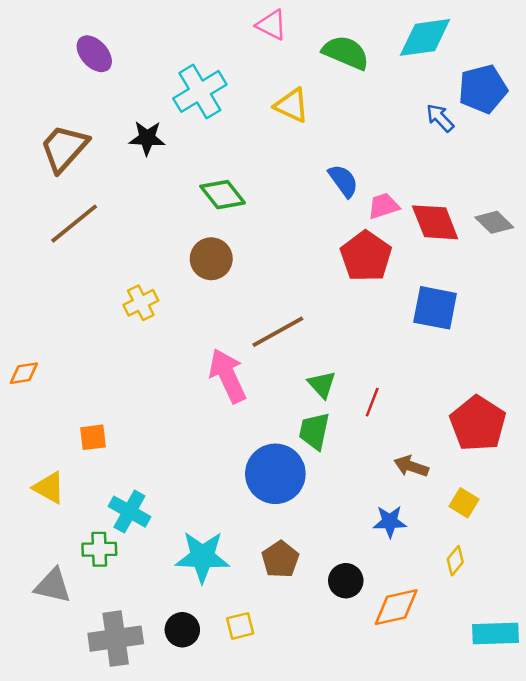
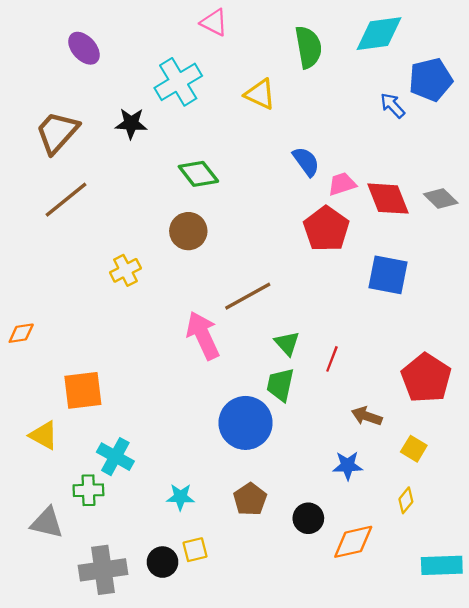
pink triangle: (272, 25) -> (214, 22), moved
green semicircle: (346, 53) -> (308, 47), turned 57
orange square: (93, 437) -> (83, 390), size x1.6
cyan star: (202, 557) -> (180, 497), size x0.6
yellow square: (240, 626) -> (195, 550), moved

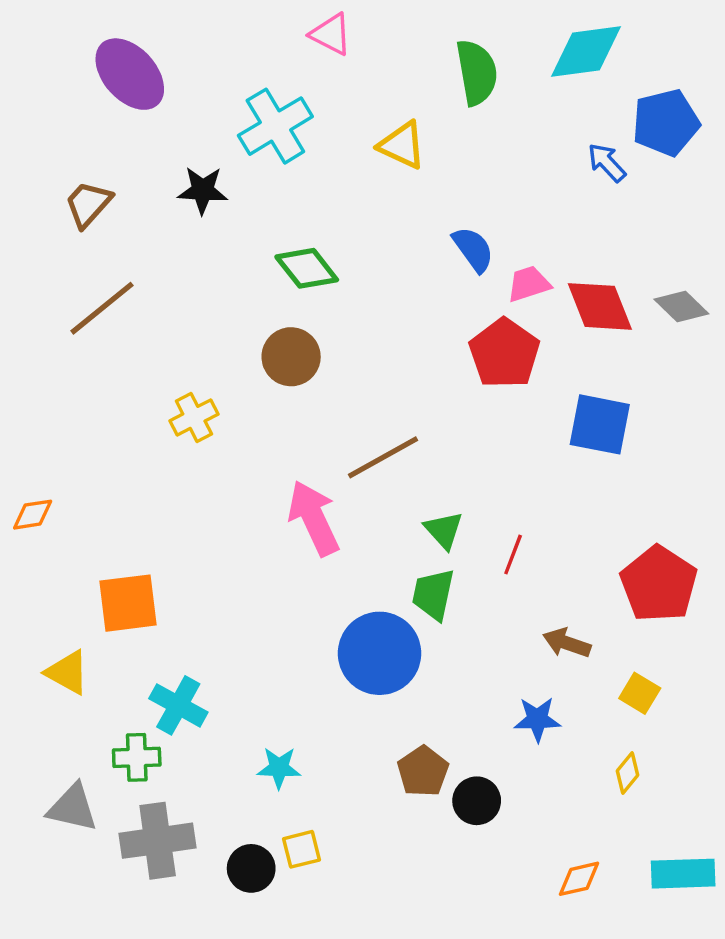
purple ellipse: (84, 48) -> (130, 74), size x1.4
brown trapezoid: (57, 132) -> (88, 204), size x0.7
brown pentagon: (250, 499) -> (423, 771), moved
orange diamond: (353, 542) -> (579, 879), moved, size x0.7
gray cross: (103, 570) -> (158, 841), moved

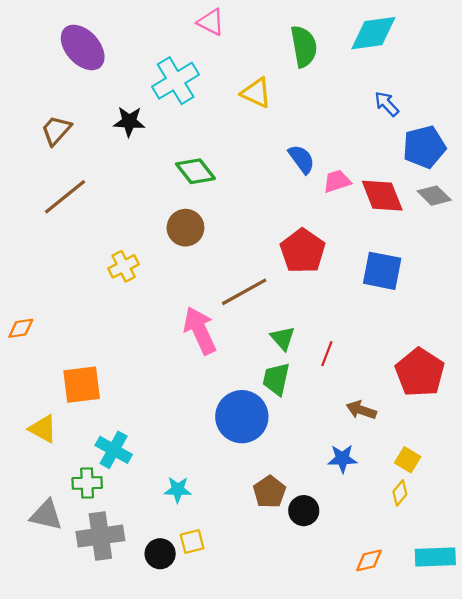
blue pentagon: (666, 123) -> (424, 147), moved
red pentagon: (504, 353) -> (303, 251), moved
yellow square: (640, 693) -> (408, 460), moved

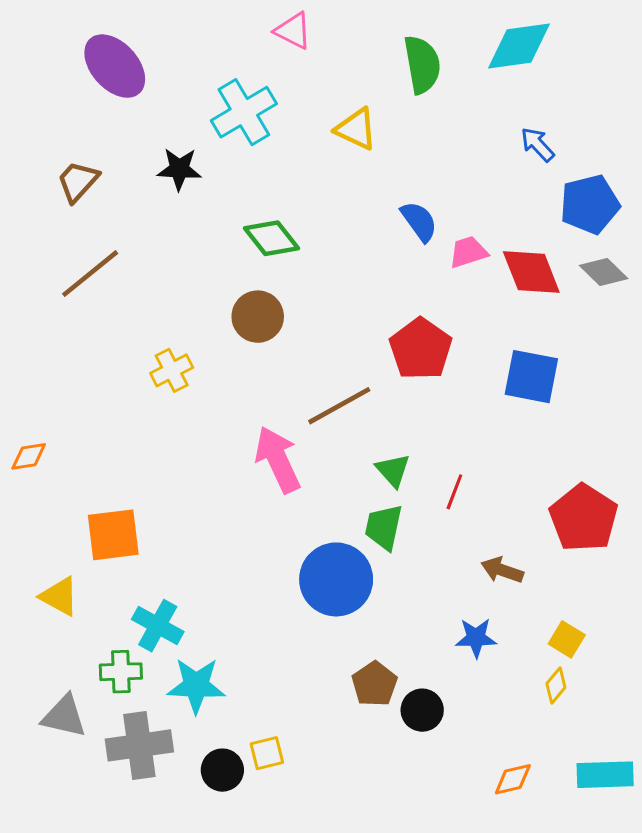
cyan star: (178, 490) -> (196, 685), moved, size x1.5

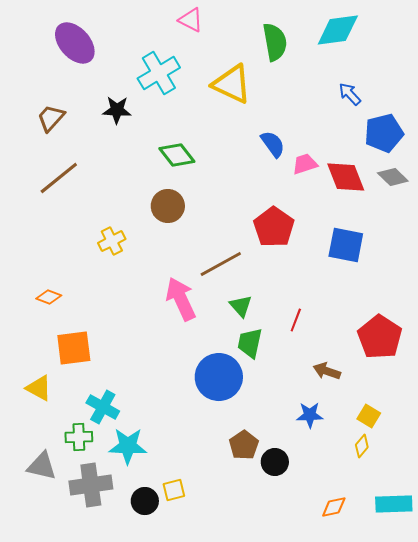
yellow triangle: (356, 129) -> (232, 84), size x1.4
orange diamond: (29, 456) -> (49, 297), moved, turned 30
green triangle: (393, 470) -> (241, 306), moved

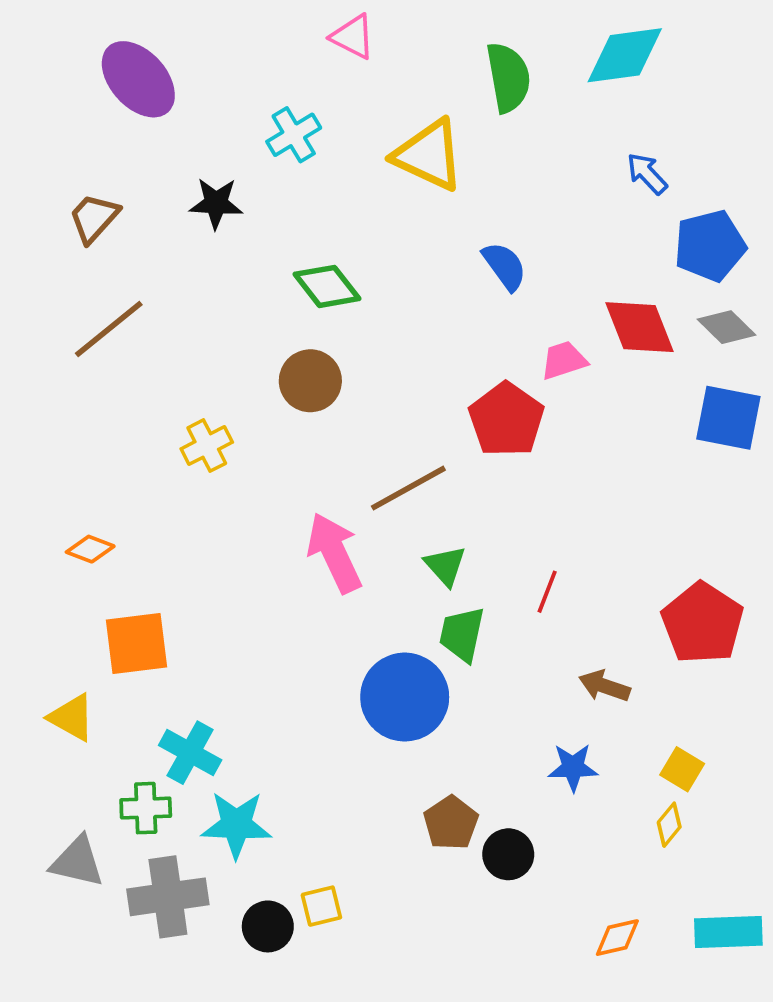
cyan cross: (159, 73) -> (294, 135), size x0.7
pink trapezoid: (305, 164) -> (564, 360), moved
blue square: (346, 245) -> (728, 418), moved

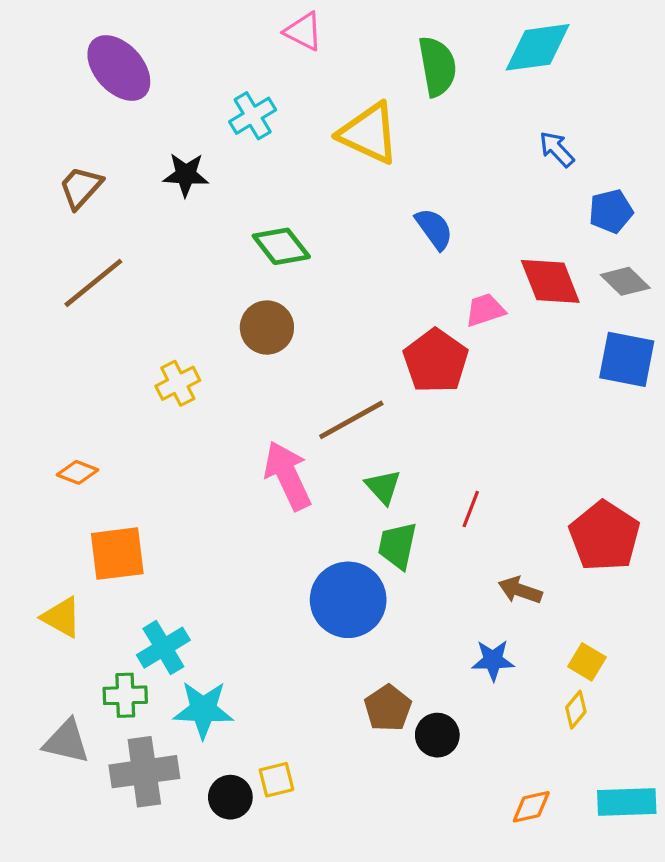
blue pentagon: (710, 246) -> (611, 211), size x0.7
cyan cross: (190, 753) -> (163, 648), turned 30

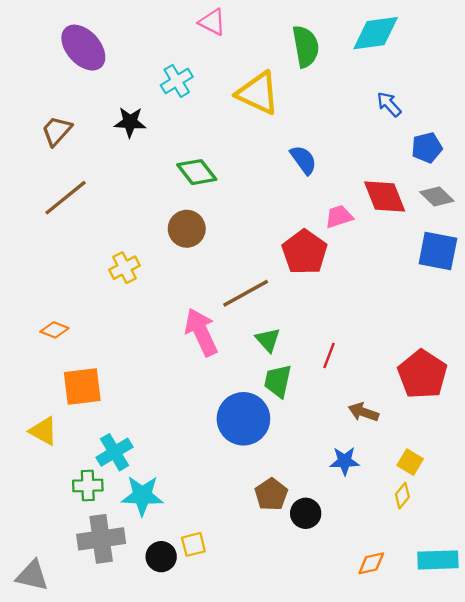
gray triangle: (66, 741) -> (32, 576), moved

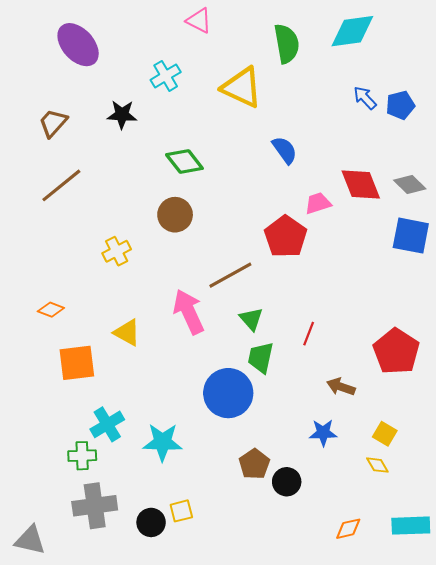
blue pentagon: (427, 148) -> (400, 105), moved
yellow triangle: (43, 431) -> (127, 333), moved
cyan star: (142, 496) -> (163, 442), moved
yellow diamond: (402, 496) -> (377, 465), turned -70

